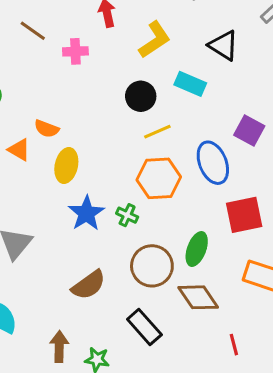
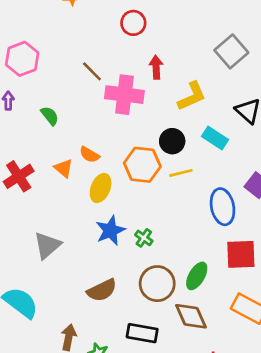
pink cross: (75, 51) -> (124, 95), size x1.8
orange hexagon: (159, 178) -> (142, 165), moved
black rectangle: (144, 327) -> (142, 333), turned -48

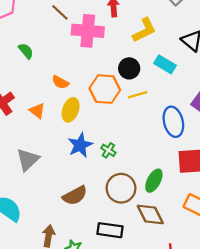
orange triangle: (64, 168) -> (37, 111), moved

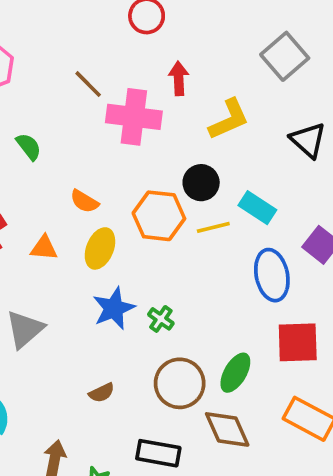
cyan rectangle: (165, 64) -> (257, 208), moved
orange triangle: (37, 111) -> (44, 248), turned -35
brown semicircle: (75, 196) -> (102, 393), size x0.6

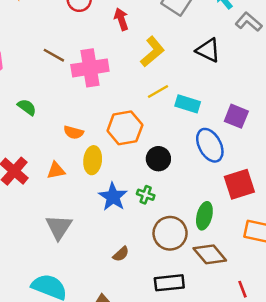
red arrow: (179, 78) -> (121, 19), moved
black circle: (201, 183) -> (158, 159), moved
yellow line: (213, 227) -> (158, 91), moved

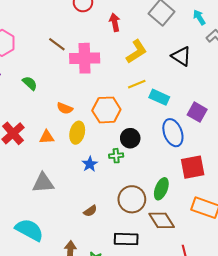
green cross: (146, 195) -> (116, 156), moved, turned -32
blue star: (113, 197) -> (90, 164), size x0.7
gray triangle: (59, 227) -> (43, 183), turned 45

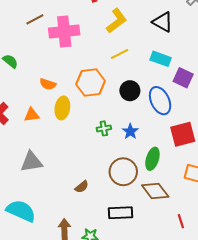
brown line: (57, 44) -> (35, 19), turned -60
cyan rectangle: (159, 97) -> (161, 59), moved
black circle: (130, 138) -> (130, 91), moved
blue star: (90, 164) -> (130, 131), moved

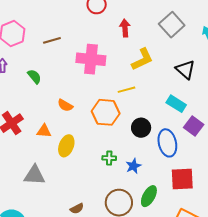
brown line: (35, 19) -> (52, 40), moved
yellow line: (119, 54) -> (127, 90), moved
yellow ellipse: (62, 108) -> (66, 146), moved

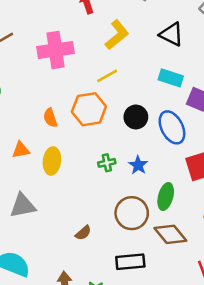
orange semicircle: (65, 105) -> (50, 118), moved, turned 56

